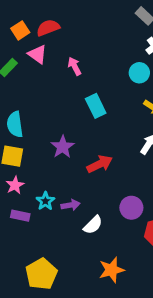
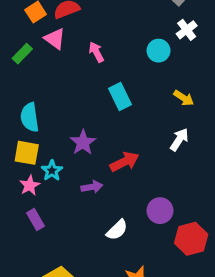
cyan circle: (139, 73) -> (159, 51), moved
cyan star: (45, 201) -> (52, 171), moved
purple arrow: (71, 205) -> (92, 187), moved
purple rectangle: (20, 216) -> (36, 219), turned 48

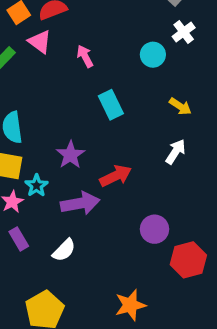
purple arrow: (92, 187) -> (80, 203), size x1.6
white semicircle: (117, 230) -> (64, 250), moved

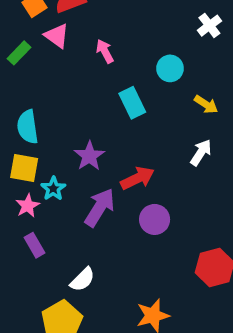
cyan circle: (153, 55) -> (170, 68), moved
purple arrow: (80, 203) -> (100, 207), turned -48
purple circle: (155, 229) -> (155, 219), moved
white semicircle: (64, 250) -> (82, 280), moved

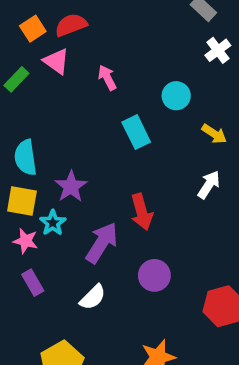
purple star: (89, 156) -> (71, 186), moved
red arrow: (137, 178) -> (142, 212), turned 100
pink star: (28, 206) -> (26, 241), turned -30
purple circle: (155, 219) -> (154, 275), moved
white semicircle: (82, 280) -> (93, 297), moved

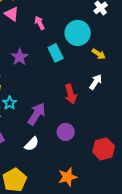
cyan circle: (176, 96) -> (78, 33), size x1.6
purple star: (71, 186) -> (20, 57), moved
red arrow: (142, 212) -> (71, 94), moved

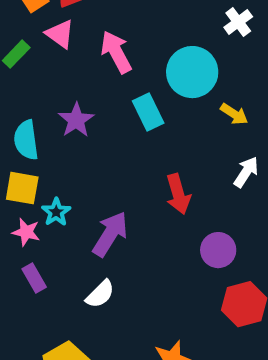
pink arrow: (40, 23) -> (116, 52), size x1.5
white arrow: (96, 82) -> (246, 172), moved
purple circle: (66, 132) -> (218, 250), moved

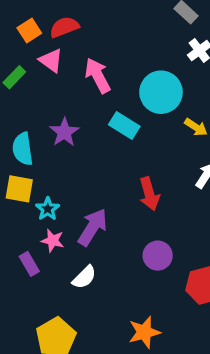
cyan rectangle: (148, 112) -> (124, 126), turned -32
pink star: (26, 232) -> (53, 241), moved
purple circle: (218, 250) -> (158, 256), moved

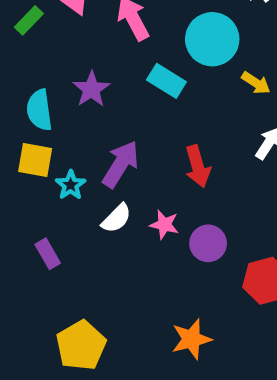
purple arrow: (93, 227) -> (121, 164), moved
pink star: (53, 241) -> (164, 225), moved
white semicircle: (84, 277) -> (116, 218), moved

